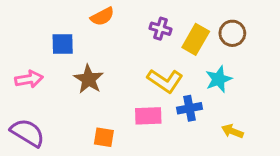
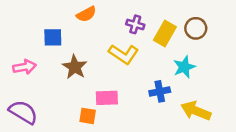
yellow L-shape: (165, 81) -> (124, 54), moved
pink rectangle: (148, 116) -> (107, 98), moved
yellow arrow: (232, 131) -> (196, 111), size x1.6

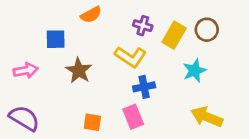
blue cross: (160, 91) -> (144, 87), moved
pink rectangle: (107, 98) -> (133, 117), moved, turned 70

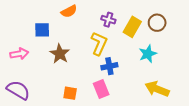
yellow L-shape: (130, 57) -> (99, 43), turned -100

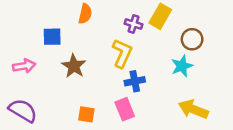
orange semicircle: (69, 11) -> (85, 14), turned -49
brown circle: (157, 23) -> (192, 39), moved
yellow rectangle: (132, 27) -> (160, 16), moved

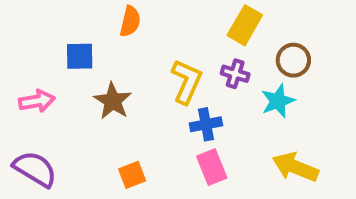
purple cross: (134, 24) -> (235, 74), moved
pink rectangle: (125, 109) -> (212, 167), moved
orange square: (86, 114) -> (132, 175), turned -30

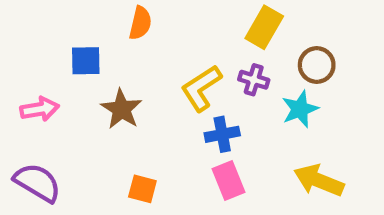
yellow L-shape: (187, 82) -> (201, 88), turned -147
orange square: (132, 175) -> (142, 189), turned 36

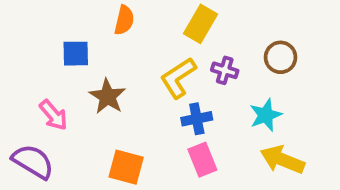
yellow rectangle: (264, 27) -> (201, 24), moved
pink arrow: (40, 109) -> (53, 115), moved, turned 60
cyan star: (300, 109) -> (266, 115), moved
orange square: (142, 189) -> (126, 167), size x1.4

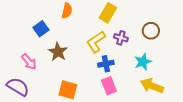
blue square: (76, 54) -> (41, 29), turned -35

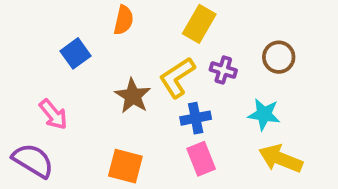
brown star: (58, 52) -> (133, 96), moved
cyan star: (143, 62) -> (264, 114), turned 30

